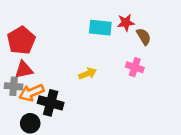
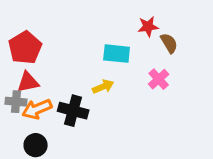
cyan rectangle: (100, 28) -> (117, 54), moved
pink cross: (135, 67) -> (159, 79), turned 30
black cross: (51, 103) -> (73, 111), moved

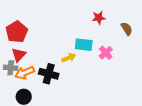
brown semicircle: (169, 43) -> (127, 29), moved
cyan rectangle: (117, 54) -> (84, 45), moved
red triangle: (28, 82) -> (19, 55), turned -35

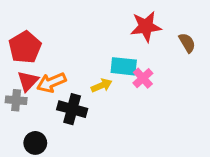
red star: (99, 18) -> (146, 27), size x1.5
pink cross: (106, 53) -> (143, 78), moved
orange arrow: (25, 73) -> (51, 83), moved

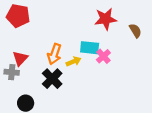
red pentagon: (25, 47) -> (18, 16), moved, turned -30
orange arrow: (51, 83) -> (54, 54), moved, turned -48
black cross: (72, 109) -> (52, 79), turned 30

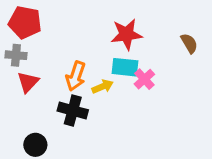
red star: (106, 19) -> (126, 34), moved
gray cross: (12, 72) -> (16, 55), moved
black cross: (52, 79) -> (73, 110), turned -30

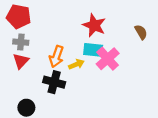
red star: (126, 34) -> (94, 25), turned 30
gray cross: (16, 55) -> (21, 42), moved
pink cross: (144, 79) -> (108, 59), size x1.5

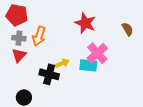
cyan rectangle: (93, 50) -> (88, 65), moved
orange arrow: (56, 56) -> (39, 36), moved
yellow arrow: (76, 64) -> (62, 63), moved

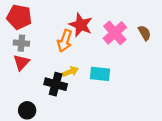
red star: (85, 23) -> (81, 25), moved
orange arrow: (39, 36) -> (65, 41), moved
pink cross: (97, 53) -> (115, 33), moved

